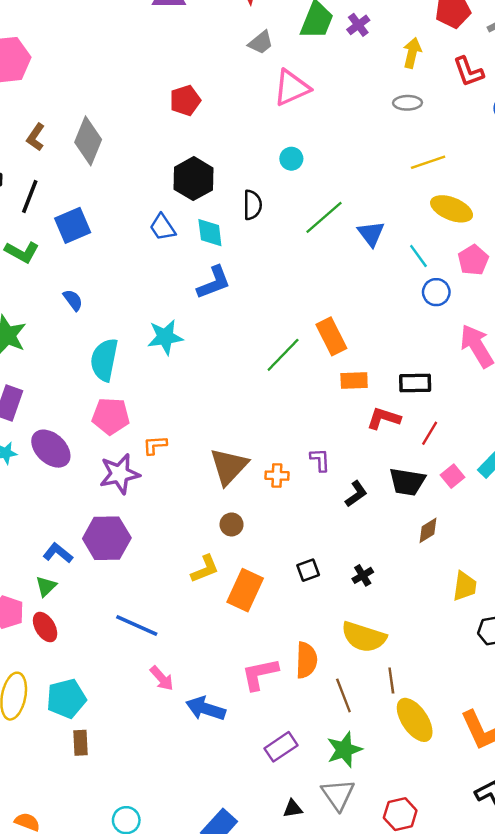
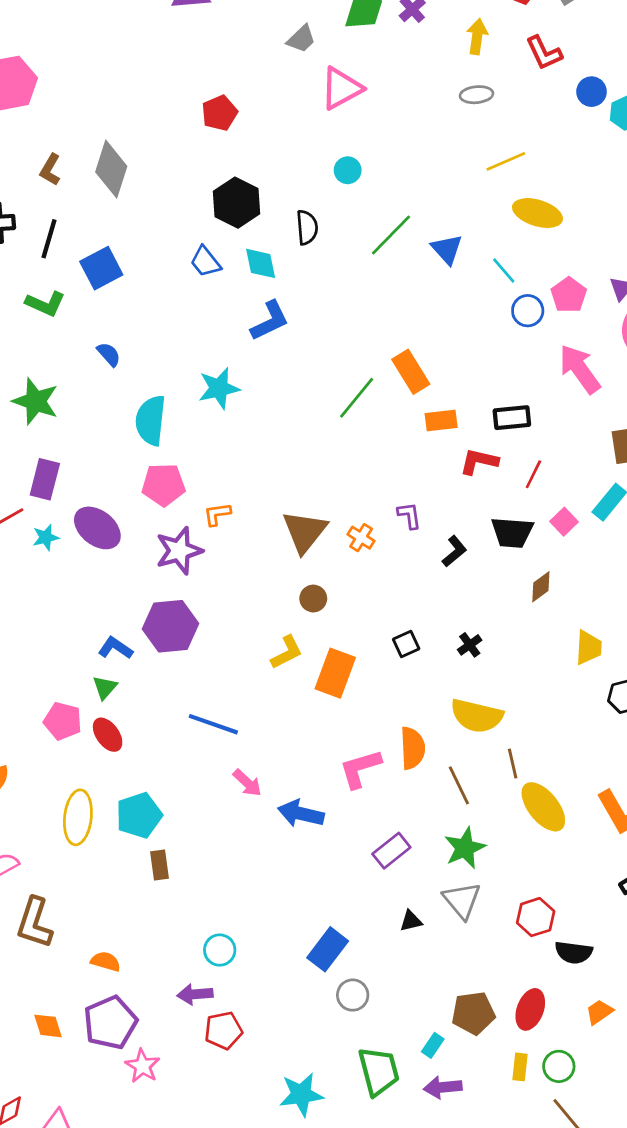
pink pentagon: (473, 260) -> (569, 295), moved
orange cross: (277, 476) -> (361, 538), turned 35

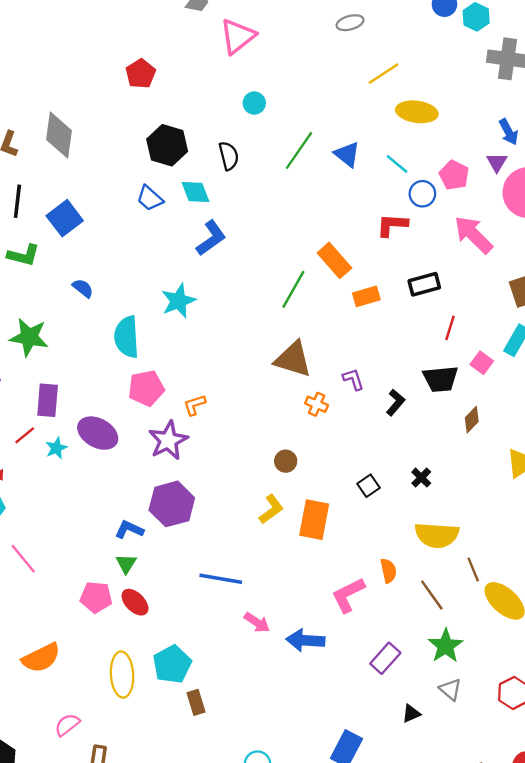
red L-shape: (479, 461) -> (392, 225), moved
brown triangle: (305, 532) -> (293, 359), moved, turned -42
orange semicircle: (413, 748) -> (388, 571), size x0.7
gray triangle: (462, 900) -> (450, 689), size x0.7

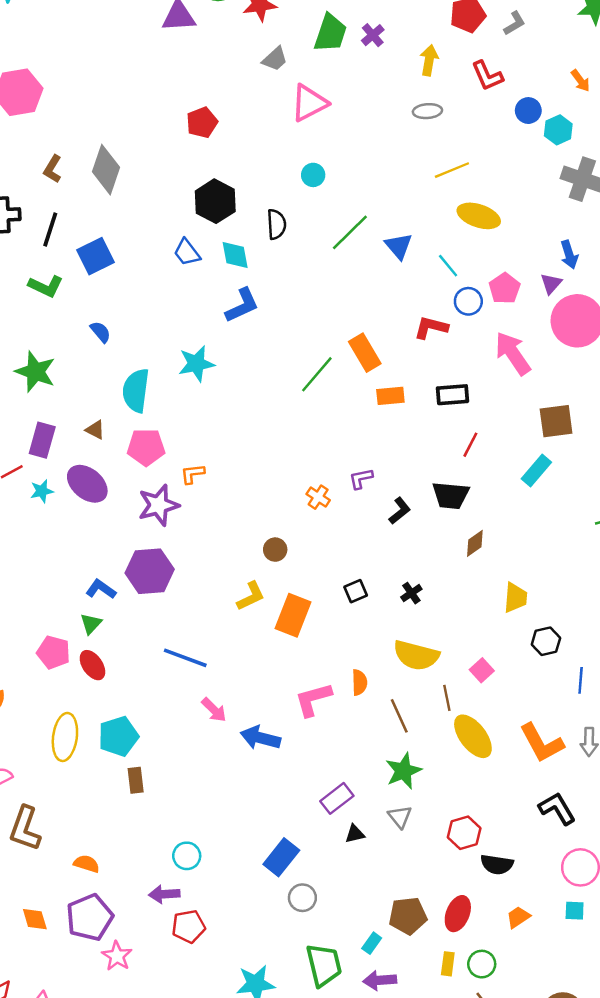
brown triangle: (293, 359) -> (95, 430), moved, size x0.5
pink square: (482, 363) -> (482, 670), moved
purple L-shape: (353, 379) -> (361, 479), turned -95
purple rectangle: (385, 658) -> (337, 798), moved

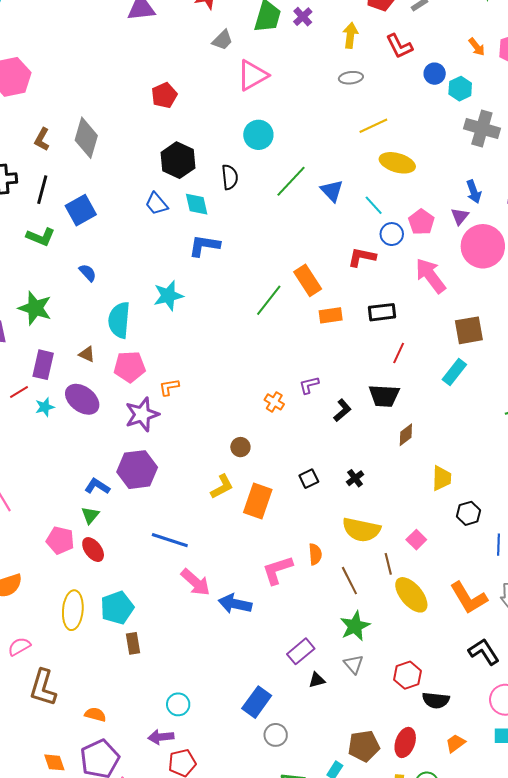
cyan circle: (313, 175) -> (258, 135), size x1.5
blue L-shape: (242, 305) -> (204, 246), turned -144
pink arrow: (214, 710) -> (196, 582), size x1.4

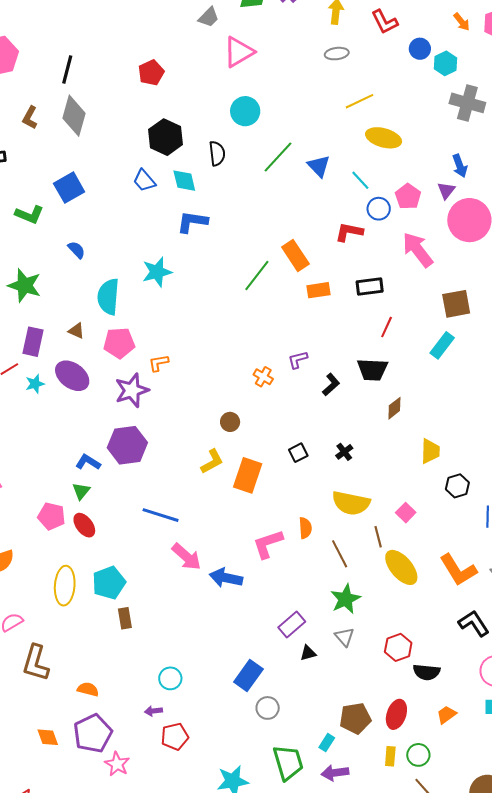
black line: (42, 190) -> (67, 70), moved
purple arrow: (161, 737) -> (153, 711), size x0.7

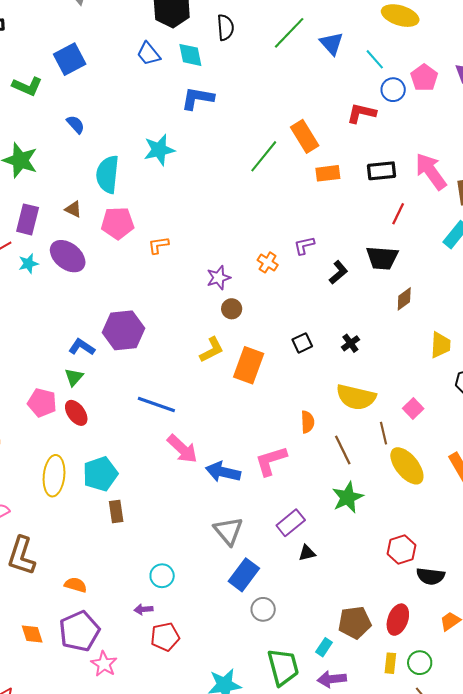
pink arrow: (418, 250) -> (431, 171), moved
purple star: (132, 390) -> (219, 278), moved, size x0.7
pink L-shape: (268, 544) -> (271, 461), moved
gray triangle: (344, 637) -> (228, 531), moved, size x1.4

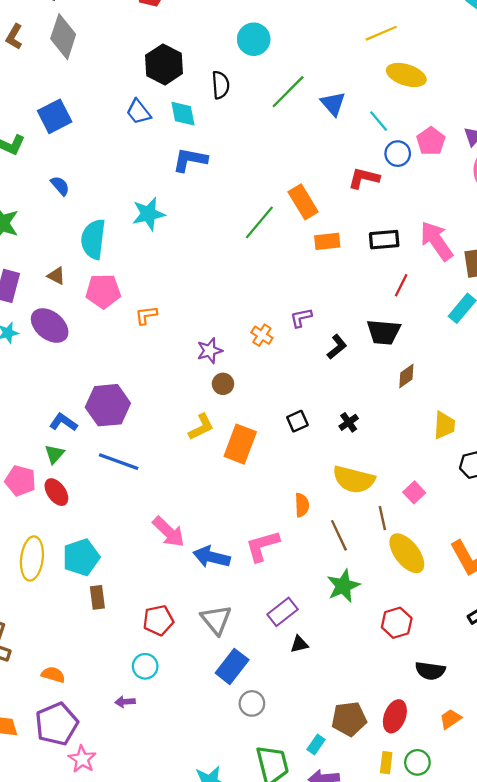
blue line: (156, 404) -> (119, 462), moved
red hexagon: (402, 549) -> (397, 623), moved
red pentagon: (165, 637) -> (158, 620), moved

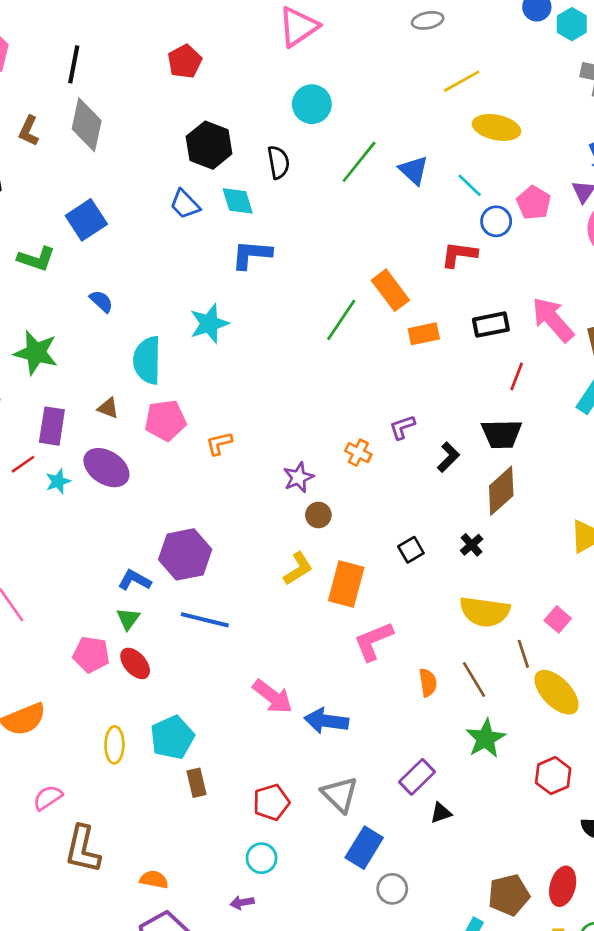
brown diamond: (406, 376) -> (501, 491), moved, size x1.6
orange semicircle: (302, 505) -> (428, 683), moved
pink L-shape: (262, 546) -> (373, 641), moved
yellow ellipse: (32, 558) -> (114, 745), size x0.7

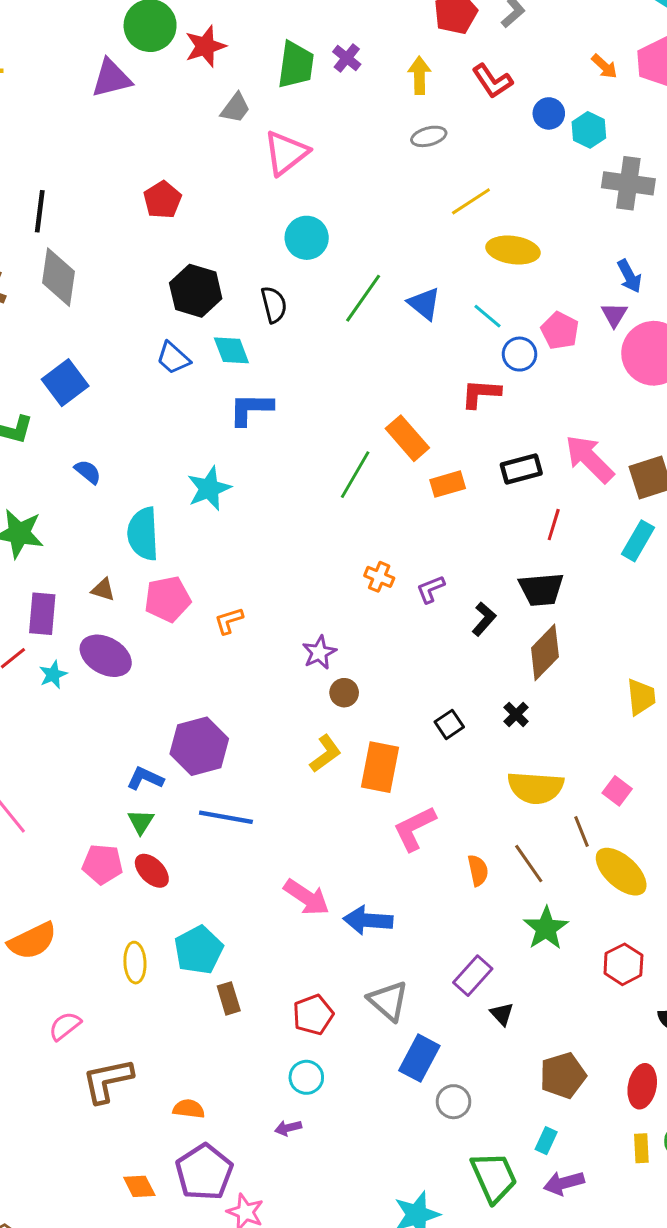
orange cross: (358, 453) -> (379, 577), moved
black triangle: (441, 813) -> (502, 1014), turned -50
brown L-shape: (83, 849) -> (108, 1080), turned 69
brown pentagon: (509, 895) -> (563, 1075), moved

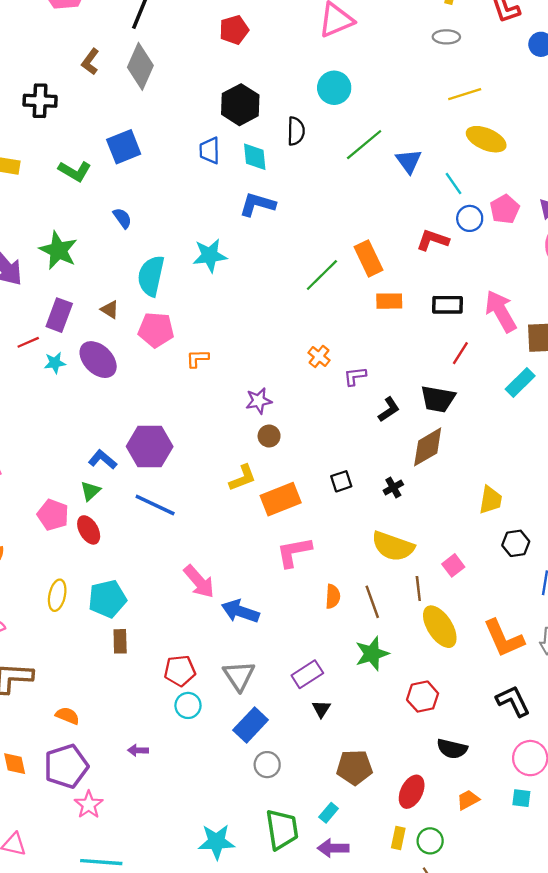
blue trapezoid: (173, 358) -> (210, 150), turned 32
orange rectangle: (380, 767) -> (281, 499), turned 42
cyan circle: (306, 1077) -> (188, 705), moved

